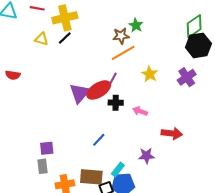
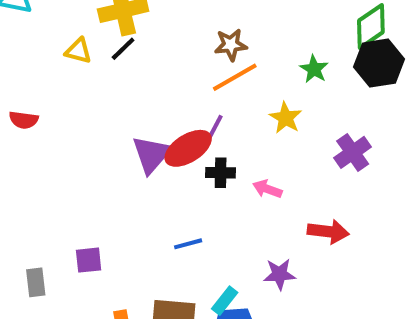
green star: (136, 25) -> (314, 69), moved
purple cross: (187, 77) -> (353, 152), moved
blue line: (99, 140) -> (188, 244), turned 32
gray rectangle: (43, 166) -> (36, 282), moved

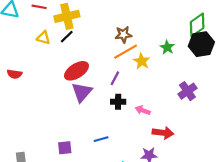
yellow star: (286, 118) -> (142, 61), moved
red ellipse: (188, 148) -> (76, 71), moved
red arrow: (328, 232) -> (163, 133), moved
purple square: (89, 260) -> (65, 148), moved

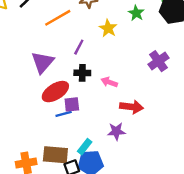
orange line: (126, 52) -> (58, 18), moved
red ellipse: (76, 71) -> (55, 92), moved
purple square: (65, 148) -> (72, 104), moved

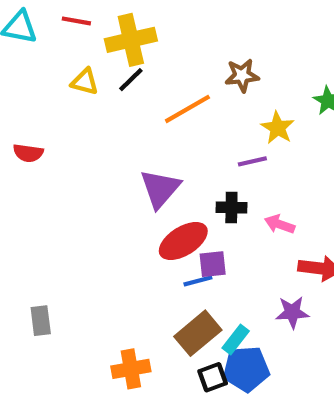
purple line: (79, 47) -> (252, 161), moved, turned 49
brown rectangle: (55, 155) -> (198, 333), moved, turned -45

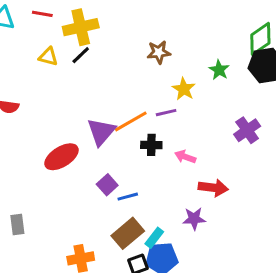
orange line: (187, 109) -> (131, 121), moved
red ellipse: (183, 241) -> (61, 157), moved
purple square: (213, 264) -> (107, 185), moved, turned -36

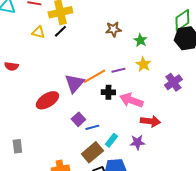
green star: (219, 70) -> (140, 40), moved
yellow star: (184, 89) -> (143, 64), moved
pink arrow: (185, 157) -> (131, 100), size x1.6
cyan rectangle: (154, 238) -> (111, 140), moved

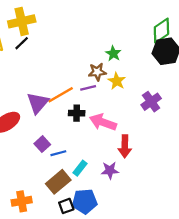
brown star: (113, 29) -> (97, 72), moved
red arrow: (150, 121) -> (125, 146), turned 84

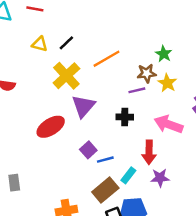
yellow cross: (22, 21) -> (66, 76), moved, turned -30
orange line: (61, 95) -> (107, 59), moved
pink arrow: (103, 122) -> (168, 124), moved
red arrow: (125, 146) -> (149, 152), moved

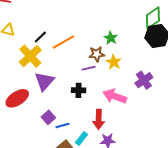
black line: (66, 43) -> (40, 37), moved

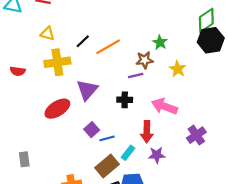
yellow cross: (30, 56) -> (57, 62), moved, turned 35
yellow star: (114, 62) -> (178, 69), moved
purple cross: (144, 80) -> (196, 135), moved

